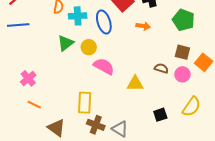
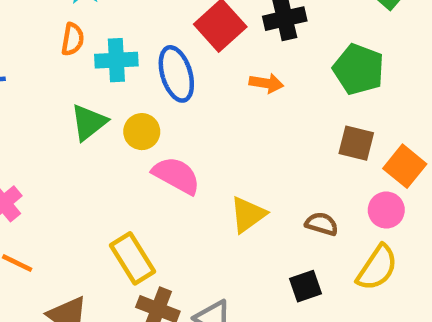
brown semicircle: (161, 68) -> (322, 224), moved
pink circle: (182, 74) -> (386, 210), moved
yellow triangle: (135, 83) -> (248, 215), turned -36
yellow rectangle: (85, 103) -> (133, 258), turned -35

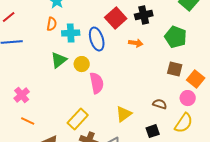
pink semicircle: (176, 175) -> (97, 83), turned 50
yellow triangle: (248, 215) -> (124, 114), moved
yellow rectangle: (133, 258) -> (78, 119), turned 75

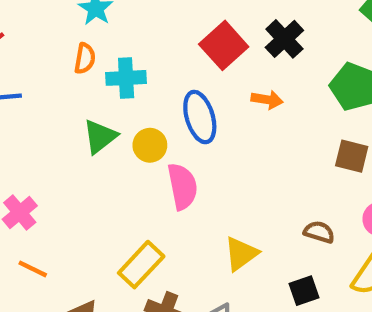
black cross: (144, 15) -> (284, 39), turned -30
blue ellipse: (97, 39) -> (200, 117), moved

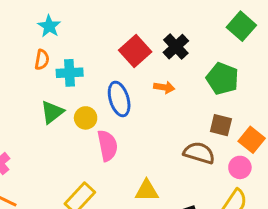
brown semicircle: (319, 232) -> (199, 153), moved, size x1.5
yellow triangle: (241, 254) -> (147, 191), turned 35

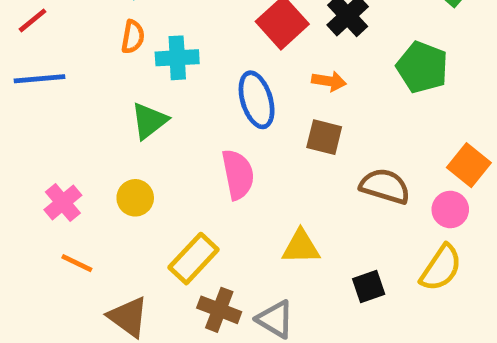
yellow circle: (86, 118) -> (135, 198), moved
brown square: (221, 125) -> (324, 137), moved

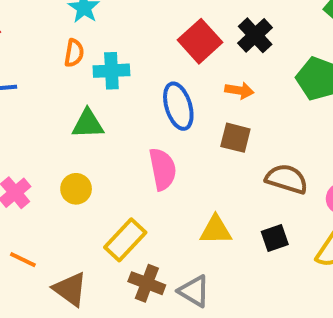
green triangle: (149, 121) -> (88, 124), turned 36
orange line: (77, 263) -> (23, 260), moved
black square: (369, 287) -> (275, 238), moved

